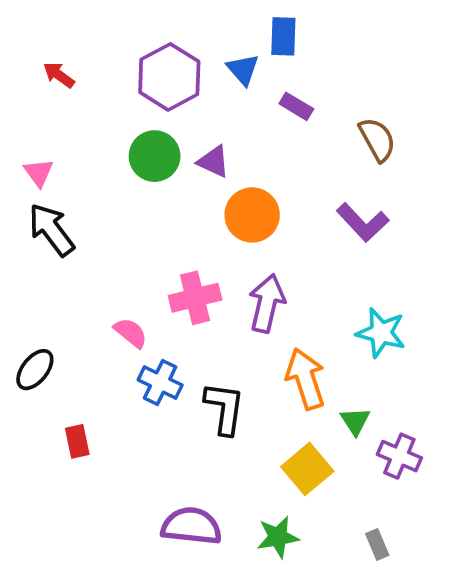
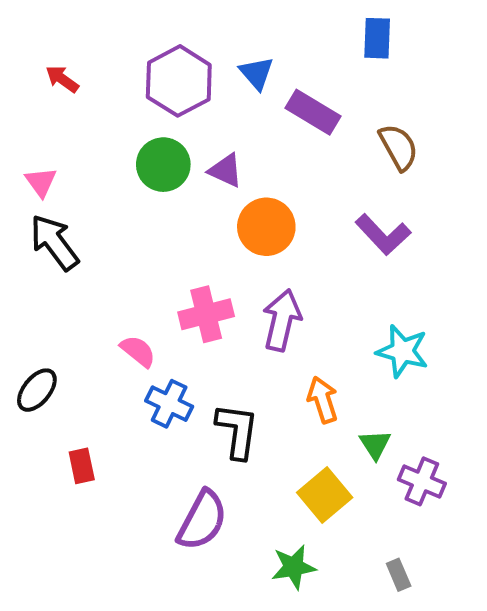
blue rectangle: (283, 36) -> (377, 38), moved
purple rectangle: (296, 106) -> (313, 112), size x1.5
orange arrow: (305, 379) -> (323, 400), size x0.7
purple semicircle: (191, 526) -> (202, 520), moved, turned 112

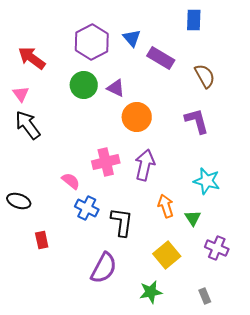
red arrow: (62, 79) -> (32, 58), moved, size x1.6
purple L-shape: (383, 235) -> (197, 121), turned -152
black ellipse: (37, 390) -> (19, 201), turned 70
green triangle: (375, 444) -> (193, 218), moved

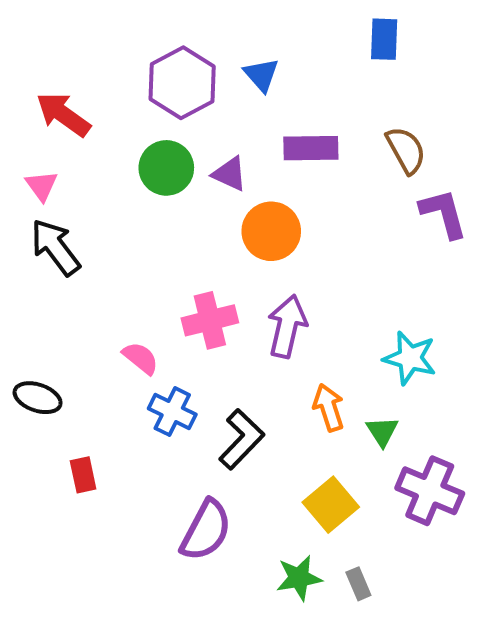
purple rectangle: (161, 58) -> (311, 148), moved, turned -32
purple L-shape: (197, 121) -> (444, 213), moved
black L-shape: (122, 222) -> (242, 439), turned 36
purple cross: (217, 248) -> (430, 491), size x1.4
gray rectangle: (205, 296) -> (358, 584), moved

